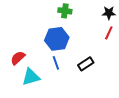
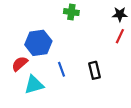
blue hexagon: (57, 39) -> (38, 43), moved
black rectangle: (86, 64) -> (94, 70), turned -70

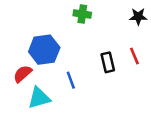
red line: (120, 36) -> (134, 56), moved, turned -48
black rectangle: (94, 70) -> (108, 62), moved

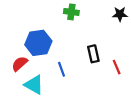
red line: (134, 56) -> (117, 67), moved
cyan triangle: (39, 98) -> (34, 85), turned 45

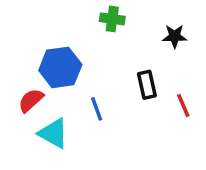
black star: (120, 14) -> (175, 36), moved

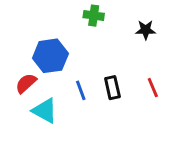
black rectangle: (147, 85) -> (112, 88), moved

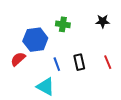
green cross: (94, 16) -> (63, 24), moved
cyan triangle: (45, 111) -> (46, 87), moved

